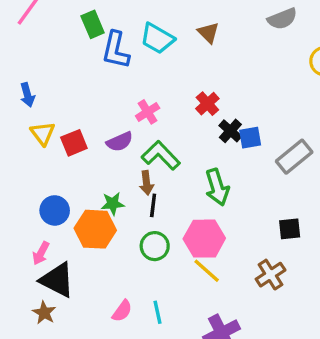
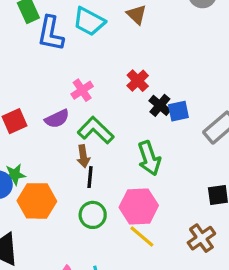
green star: (113, 204) -> (15, 175), moved

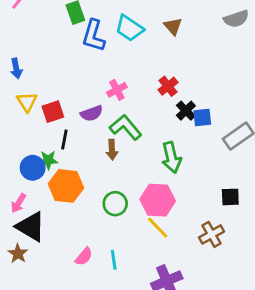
black line: (90, 177) -> (64, 139), moved

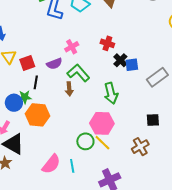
red cross: (168, 86) -> (107, 43), turned -32
green circle: (115, 204) -> (85, 141), moved
pink semicircle: (84, 257) -> (51, 164), size x1.5

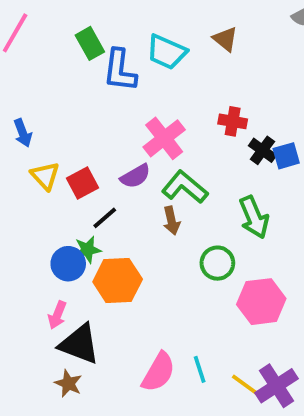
pink cross: (72, 47) -> (164, 138), size x1.5
black line: (36, 82) -> (105, 218), turned 48
pink hexagon: (102, 123) -> (261, 302), moved
green circle: (85, 141) -> (217, 263), moved
yellow line: (102, 143) -> (247, 386), moved

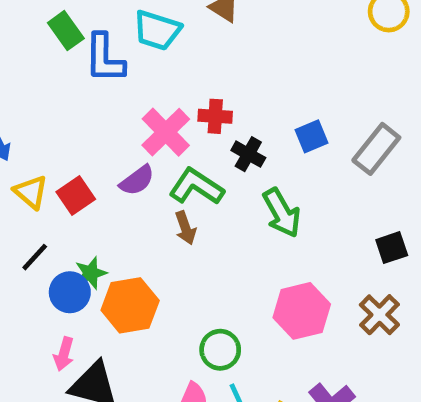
red cross: (233, 121) -> (215, 116), moved
black cross: (263, 150) -> (248, 154), moved
black line: (105, 218) -> (35, 257), moved
green circle: (217, 263) -> (220, 350), moved

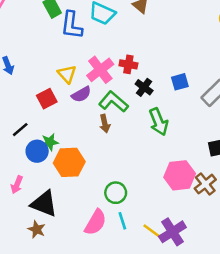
yellow triangle: (31, 192) -> (67, 74), moved
pink hexagon: (302, 311) -> (180, 175), moved
pink arrow: (64, 354) -> (17, 185), moved

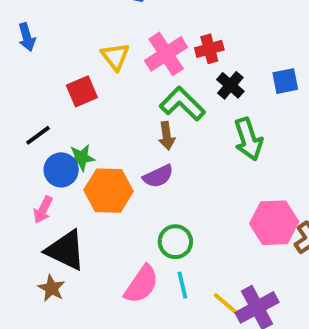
red cross: (128, 64) -> (209, 49), turned -30
purple semicircle: (81, 94) -> (158, 176), moved
pink arrow: (17, 185) -> (43, 210), moved

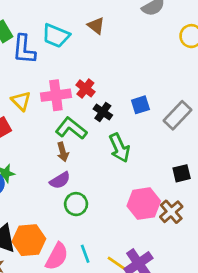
red cross: (209, 49) -> (85, 88), turned -30
pink cross: (166, 54) -> (56, 95), turned 32
orange hexagon: (109, 191) -> (29, 240), moved
green circle: (175, 242) -> (76, 204), moved

